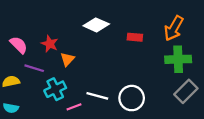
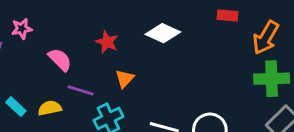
red rectangle: (135, 37) -> (228, 15), moved
red star: (50, 44) -> (107, 42), moved

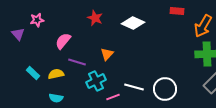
red star: (107, 42) -> (95, 18), moved
pink semicircle: (60, 60) -> (63, 41), turned -96

